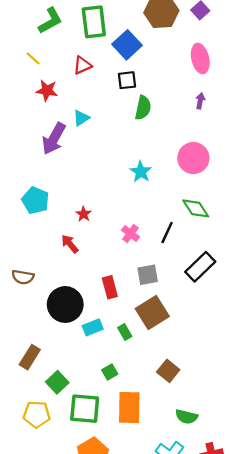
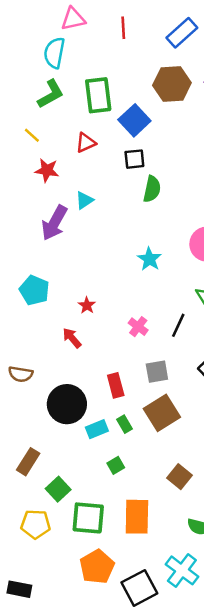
green rectangle: (125, 332) -> (124, 424), moved
green square: (110, 372) -> (116, 465), moved

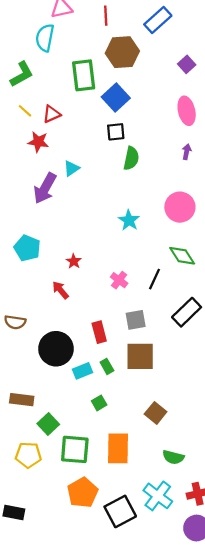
brown hexagon: (172, 84) -> (122, 52), moved
green L-shape: (51, 94) -> (22, 74), moved
red triangle: (86, 143) -> (52, 114), moved
brown square: (162, 413) -> (140, 356), turned 32
brown rectangle: (28, 462) -> (22, 400), turned 65

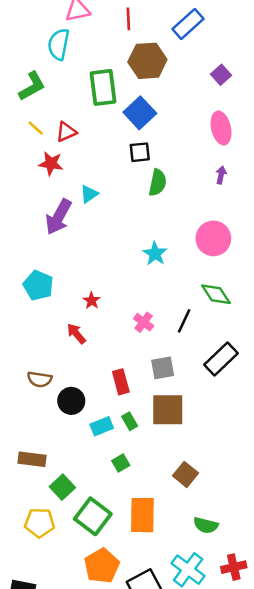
brown semicircle: (15, 322) -> (40, 379), moved
black circle: (56, 349) -> (71, 401), size x0.7
green square: (75, 449) -> (93, 516), turned 32

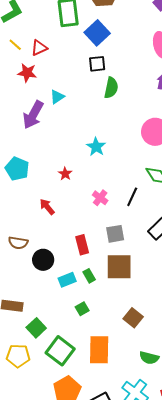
cyan star: (155, 254) -> (96, 147), moved
red star: (92, 301) -> (65, 174), moved

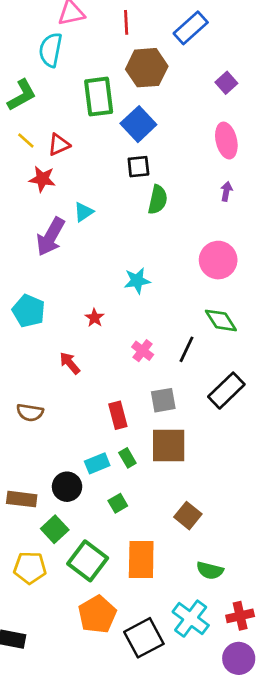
cyan star: (96, 147) -> (137, 281), turned 30
black circle: (43, 260) -> (67, 487), moved

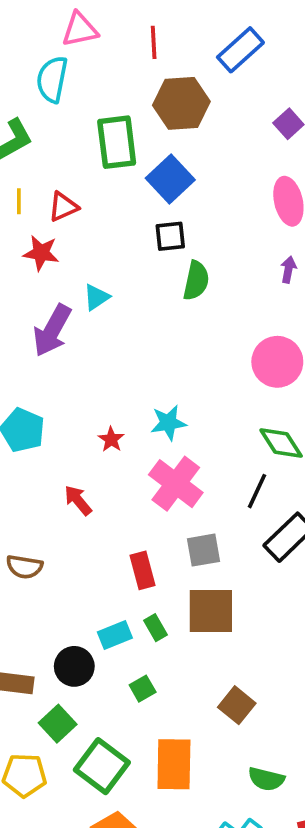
yellow line: (26, 141) -> (19, 201), turned 48
cyan star: (137, 281) -> (168, 423), moved
black line: (187, 349) -> (257, 491), moved
pink cross: (143, 351) -> (176, 484), size x1.8

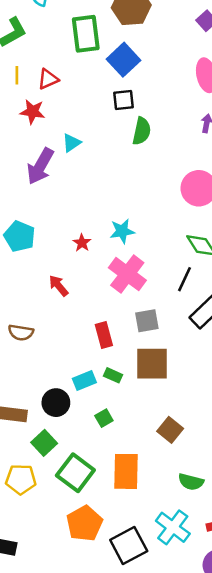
green rectangle: (155, 628) -> (113, 375), turned -36

